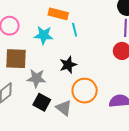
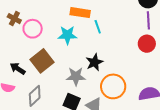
brown square: (16, 59) -> (42, 61), turned -35
gray star: (36, 78) -> (76, 76), moved

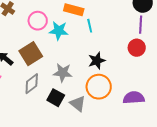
pink circle: (33, 29) -> (38, 21), moved
black star: (94, 62) -> (97, 61), moved
gray diamond: (35, 96) -> (32, 84), moved

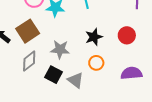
red circle: (137, 48) -> (127, 35), moved
orange circle: (99, 87) -> (96, 63), size x0.6

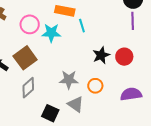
black star: (94, 37) -> (101, 55), moved
gray star: (60, 49) -> (69, 80), moved
black square: (53, 75) -> (50, 113), moved

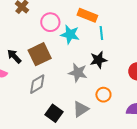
black star: (101, 55) -> (98, 60), moved
gray star: (69, 80) -> (78, 73), moved
gray triangle: (76, 104) -> (81, 109), turned 42

